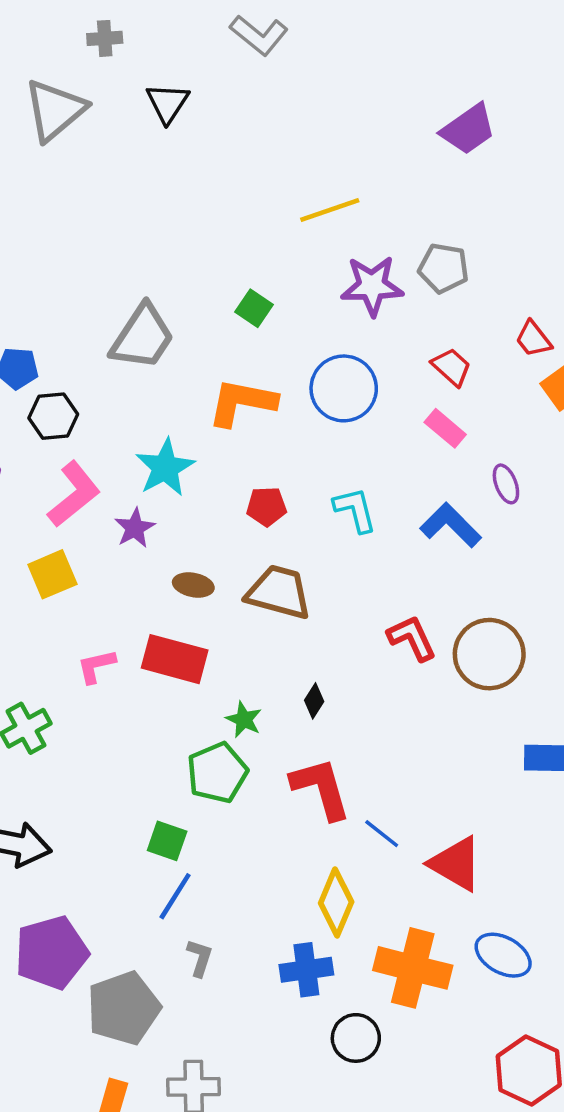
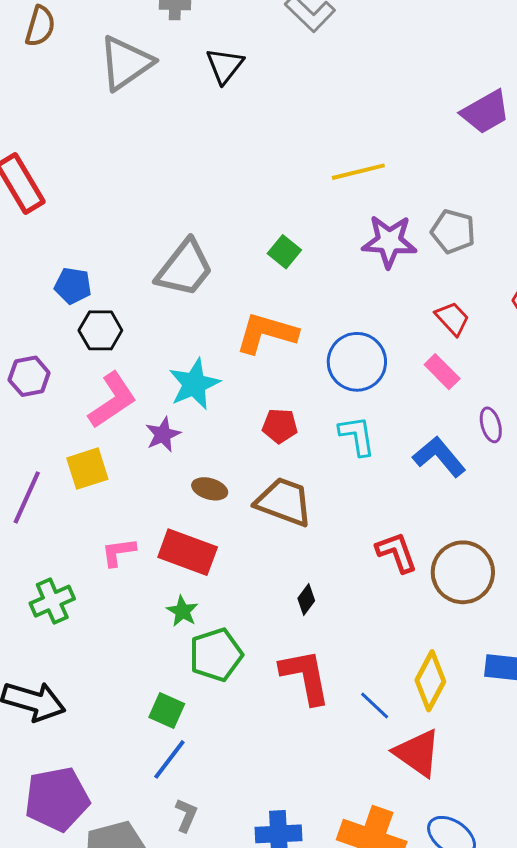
blue circle: (344, 388) -> (357, 362), moved
green star: (244, 720) -> (182, 611), moved
blue line: (382, 834) -> (375, 706), moved
yellow diamond: (336, 903) -> (430, 681), moved

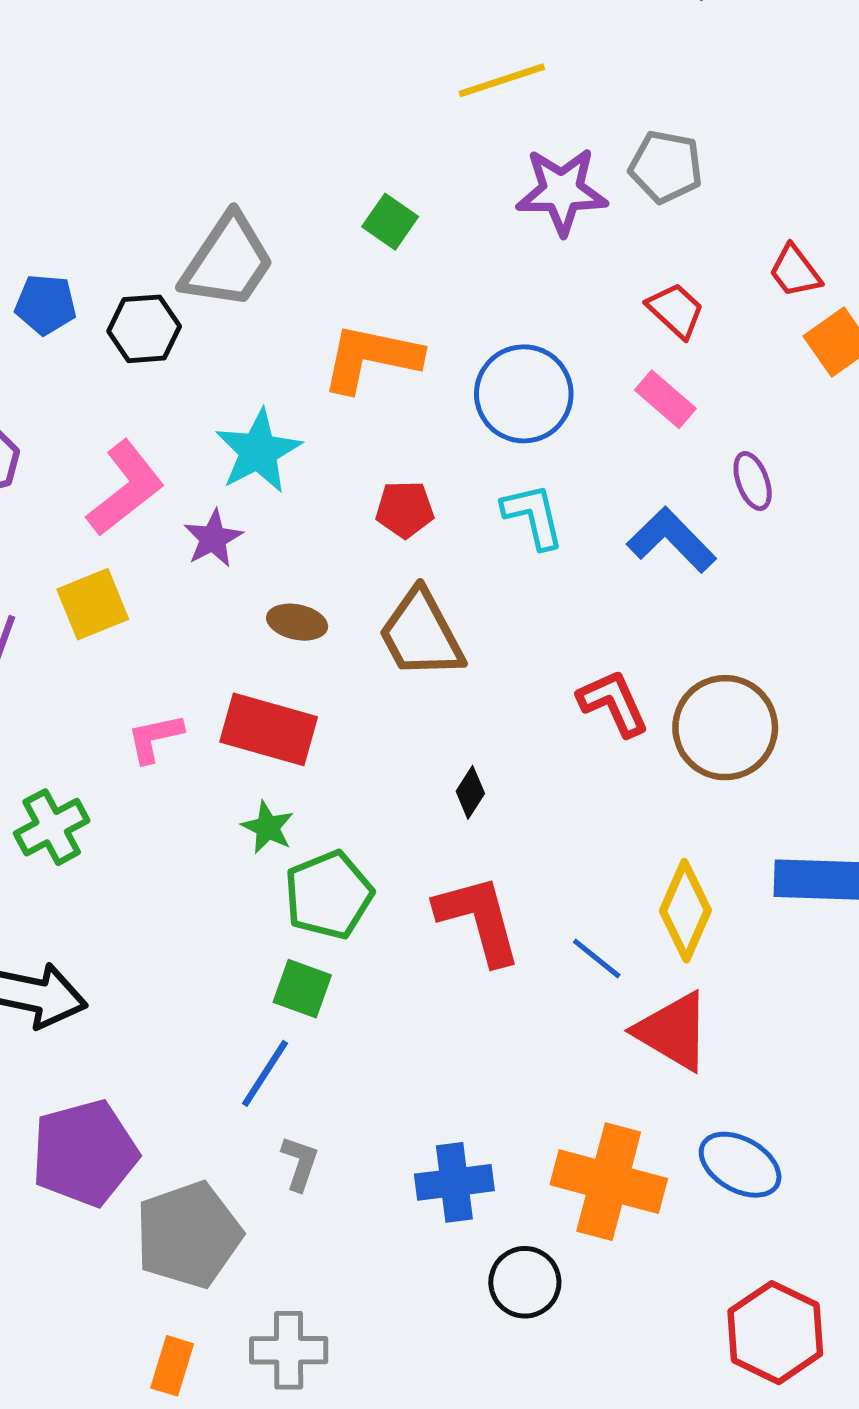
black hexagon: (100, 330) -> (144, 329), moved
brown trapezoid: (284, 502) -> (421, 634), turned -134
green square: (167, 710) -> (302, 989), moved

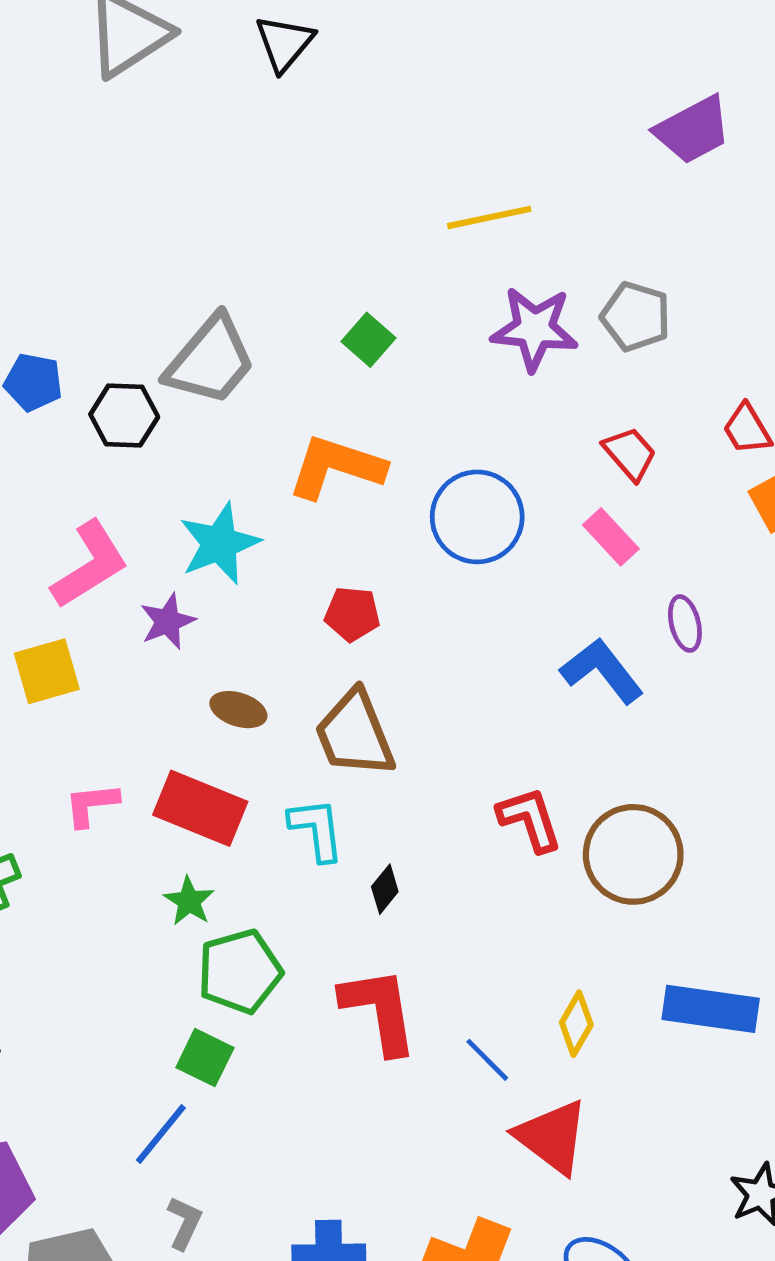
cyan L-shape: (533, 516) -> (317, 829), moved
yellow diamond: (685, 911) -> (576, 1024), size x0.7

